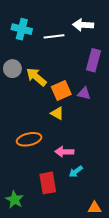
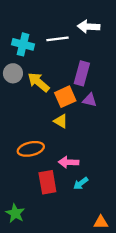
cyan cross: (22, 29) -> (23, 44), moved
purple rectangle: (93, 60) -> (82, 73), moved
red rectangle: (48, 183) -> (47, 182), moved

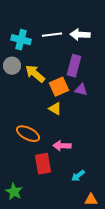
white arrow: (89, 27) -> (80, 35), moved
orange ellipse: (31, 149) -> (28, 134), turned 40
cyan arrow: (81, 183) -> (78, 176), moved

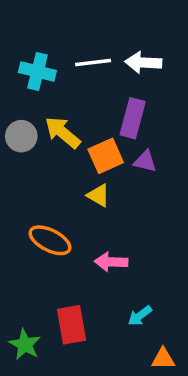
gray circle: (12, 66) -> (21, 136), moved
red rectangle: (43, 164) -> (72, 325), moved

